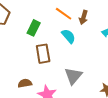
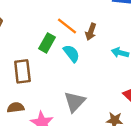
green rectangle: (34, 28) -> (47, 43), moved
brown rectangle: (43, 54) -> (22, 71), moved

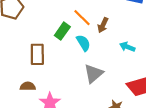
gray triangle: (75, 102) -> (94, 74), moved

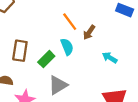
green rectangle: (62, 31) -> (46, 59), moved
gray triangle: (94, 74) -> (58, 85), moved

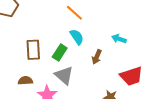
brown arrow: (89, 32) -> (97, 57), moved
gray triangle: (58, 85) -> (64, 75), moved, turned -36

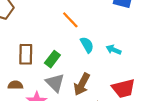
cyan semicircle: (77, 37) -> (87, 45), moved
brown arrow: (97, 57) -> (82, 84), moved, size x1.5

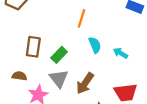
orange line: (70, 20) -> (82, 18), turned 54

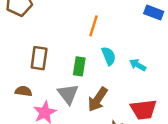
green rectangle: (59, 55) -> (79, 66), moved, turned -35

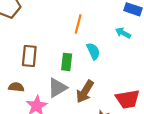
cyan arrow: (138, 65) -> (123, 33), moved
gray triangle: (68, 94) -> (57, 88), turned 40

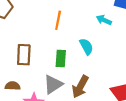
orange line: (78, 24) -> (58, 20), moved
cyan arrow: (123, 33) -> (104, 20), moved

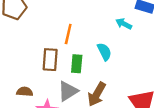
orange line: (58, 20) -> (68, 34), moved
brown rectangle: (24, 55) -> (50, 60), moved

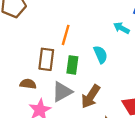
brown semicircle: (25, 92) -> (28, 84), moved

